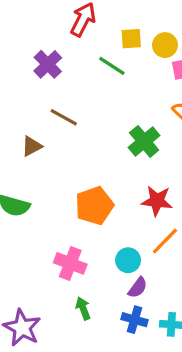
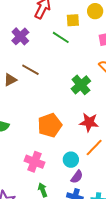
yellow circle: (165, 45) -> (95, 11), moved
brown triangle: (32, 146) -> (10, 80), moved

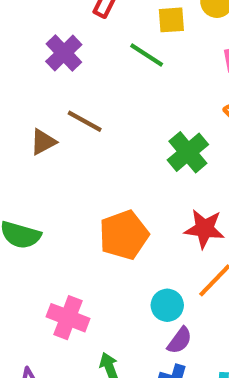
pink cross: (34, 162) -> (68, 318), moved

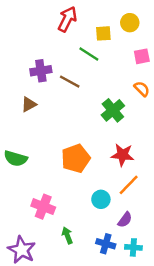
purple cross: (64, 53) -> (41, 71), moved, turned 35
brown line: (85, 121) -> (70, 82), moved
purple semicircle: (180, 340) -> (125, 220), moved

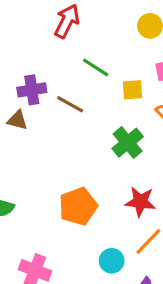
yellow square: (103, 33) -> (132, 90), moved
brown triangle: (29, 104) -> (17, 120), moved, turned 42

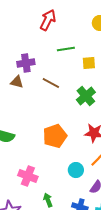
green line: (96, 67) -> (66, 49), turned -42
brown line: (70, 104) -> (51, 83), moved

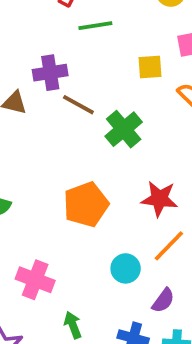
green line: (66, 49) -> (95, 26), moved
purple cross: (26, 63) -> (50, 73), moved
green cross: (86, 96) -> (124, 129), moved

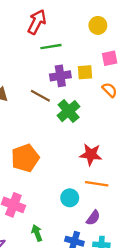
purple cross: (50, 73) -> (60, 76), moved
orange pentagon: (86, 204) -> (25, 158), moved
orange line: (169, 246) -> (97, 184), turned 55

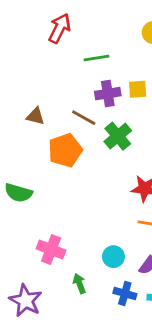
red arrow: (37, 22) -> (60, 28), moved
orange pentagon: (25, 158) -> (65, 150), moved
cyan circle: (70, 198) -> (113, 257), moved

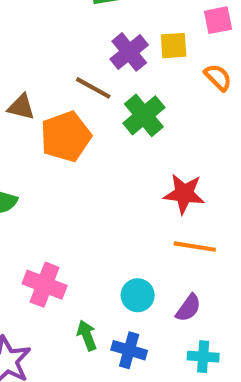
purple cross: (108, 94) -> (129, 52), turned -30
brown triangle: (35, 116) -> (21, 107), moved
blue cross: (125, 293) -> (129, 350), moved

